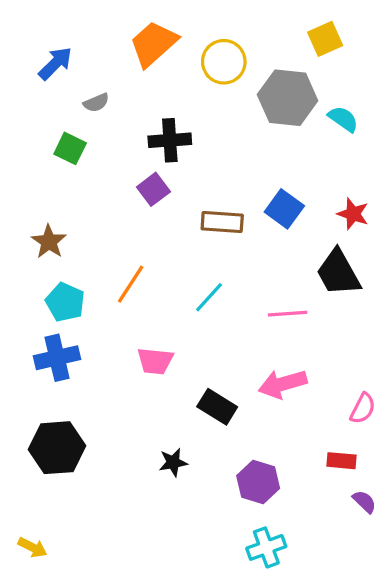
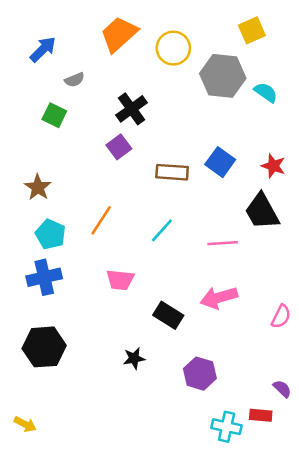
black cross: (170, 140) -> (132, 109), turned -32
red rectangle: (342, 461) -> (261, 415), moved
cyan cross: (266, 547) -> (227, 427), moved, turned 32

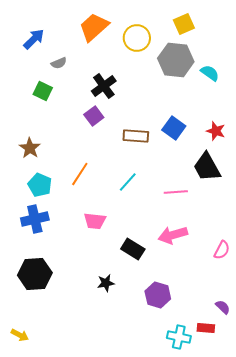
yellow square: (252, 30) -> (184, 24), moved

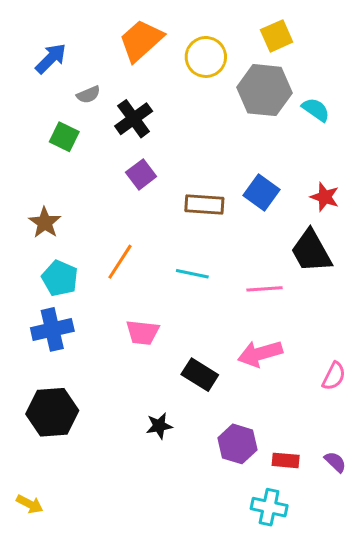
black cross: (104, 86) -> (134, 119), moved
cyan line: (128, 182) -> (192, 274), turned 60
red rectangle: (206, 328) -> (286, 460), moved

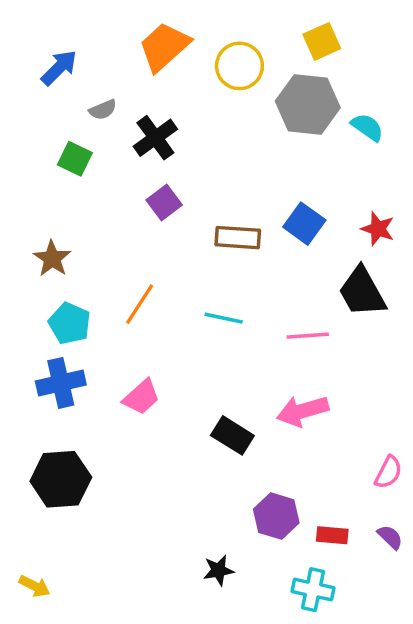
pink trapezoid: (143, 332) -> (141, 397), moved, turned -48
pink semicircle: (334, 376) -> (388, 472), moved
black star: (159, 426) -> (218, 570), moved

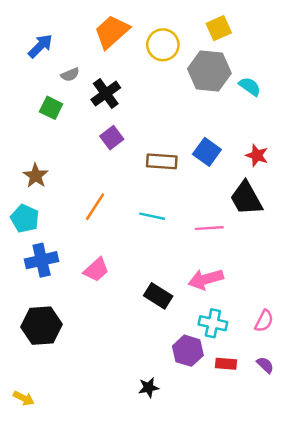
cyan pentagon: (70, 323) -> (25, 219), moved
cyan cross: (313, 590) -> (213, 323), moved

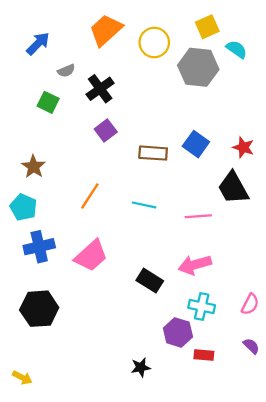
cyan semicircle: (250, 86) -> (237, 49), moved
pink trapezoid: (96, 270) -> (91, 256), size x1.4
red rectangle: (226, 364) -> (204, 355), moved

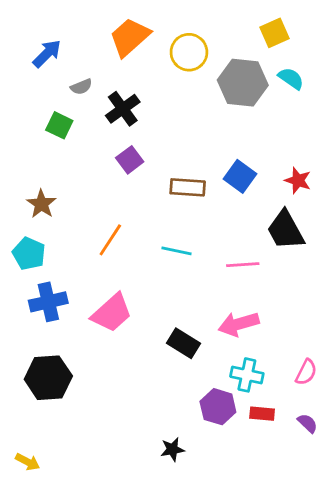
yellow square: (207, 27) -> (274, 33), moved
cyan semicircle: (237, 49) -> (291, 78), moved
red rectangle: (204, 355) -> (262, 414), moved

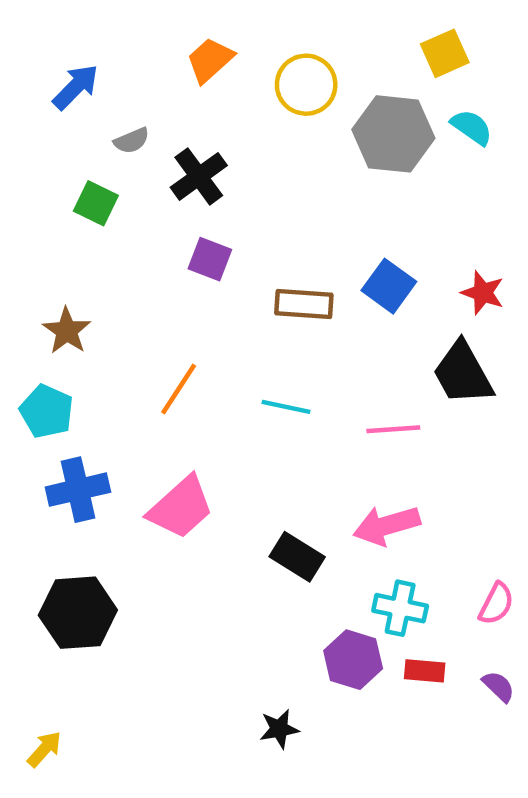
orange trapezoid: (130, 37) -> (210, 60), size x0.7
purple square: (130, 160) -> (210, 259), turned -32
yellow arrow: (28, 462) -> (44, 749), turned -75

